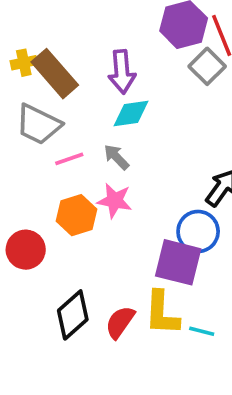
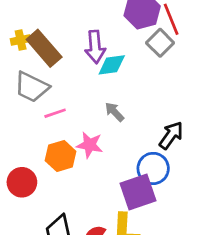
cyan diamond: (131, 113) -> (112, 65), moved
gray arrow: (116, 157) -> (114, 112), moved
purple square: (178, 262) -> (138, 192), turned -33

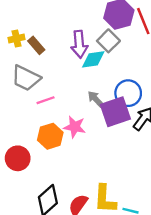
gray square: (160, 43) -> (108, 41), moved
brown rectangle: (44, 48) -> (36, 45), size x0.6
blue circle: (153, 168) -> (128, 93), moved
purple square: (138, 192) -> (115, 112), moved

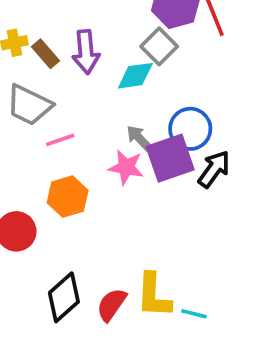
purple arrow: (79, 44) -> (86, 52), moved
pink star: (75, 127) -> (126, 167), moved

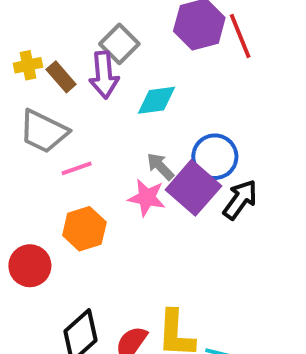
gray square: (159, 46) -> (119, 44), moved
purple square: (170, 158) -> (193, 188), turned -30

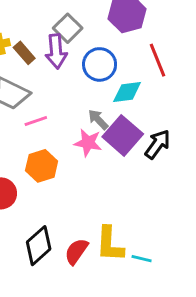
red line: (240, 36) -> (157, 60), moved
cyan diamond: (156, 100) -> (127, 92), moved
blue circle: (215, 157) -> (100, 64), moved

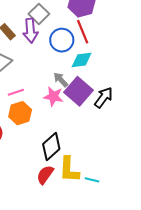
red line: (157, 60) -> (83, 32), moved
pink line: (36, 121) -> (16, 92), moved
black diamond: (39, 246) -> (51, 147), moved

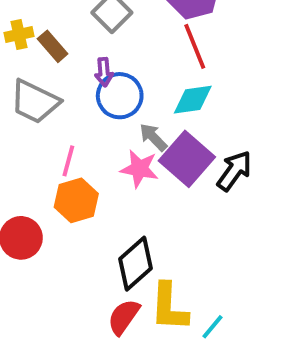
purple arrow: (30, 31) -> (104, 72), moved, size x0.6
blue circle: (62, 40) -> (120, 96), moved
pink line: (16, 92) -> (68, 161), turned -56
cyan line: (92, 180) -> (213, 327), turned -64

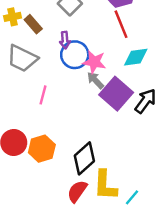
cyan diamond: (193, 100) -> (136, 57), moved
pink star: (139, 169) -> (94, 62), moved
orange hexagon: (76, 200) -> (42, 149), moved

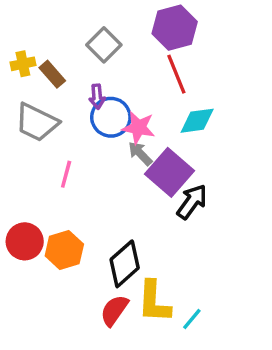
black arrow: (145, 101) -> (192, 202), moved

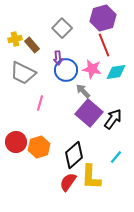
pink star: (138, 128) -> (92, 69), moved
purple square: (169, 172) -> (89, 113), moved
cyan line: (192, 319) -> (116, 157), moved

